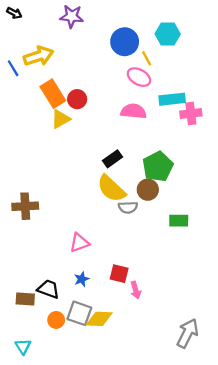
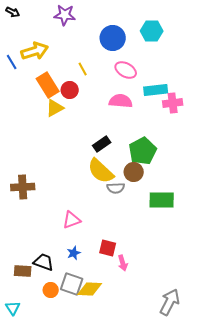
yellow line: (147, 58) -> (83, 69), moved
green rectangle: (179, 221) -> (162, 200), size x1.4
cyan triangle: (23, 346) -> (13, 308), moved

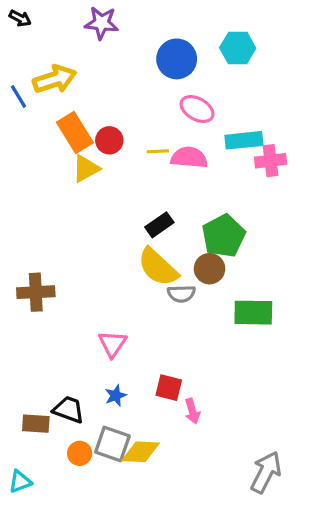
yellow line: (83, 69) -> (158, 151), moved, turned -64
pink triangle: (72, 220) -> (112, 344), turned -36
cyan triangle: (13, 308) -> (20, 482), turned 42

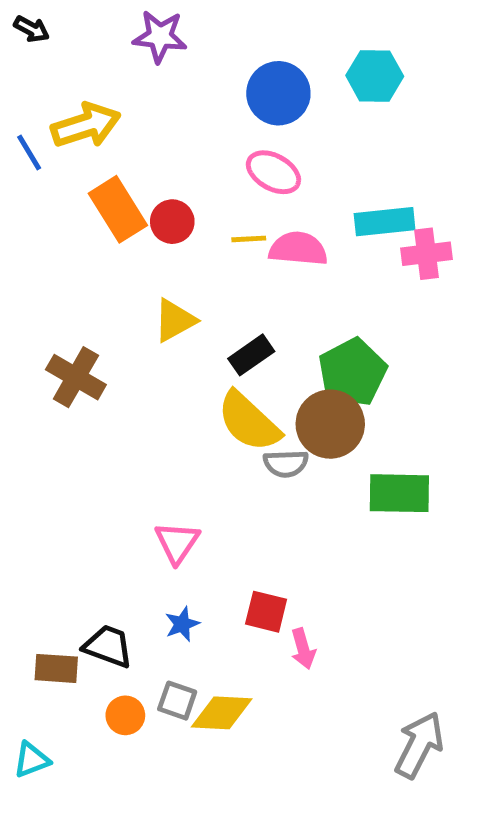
pink ellipse: (197, 109) -> (273, 172), moved
yellow triangle: (86, 168) -> (175, 320), moved
brown circle: (210, 269) -> (330, 424), size x1.4
brown cross: (36, 292) -> (76, 377), moved, turned 33
gray square: (112, 444) -> (177, 701), size x0.7

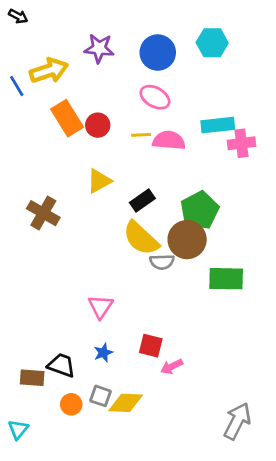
purple star: (160, 36) -> (99, 48), moved
pink arrow: (303, 649) -> (172, 367), turned 80
cyan triangle: (32, 760) -> (18, 429), turned -30

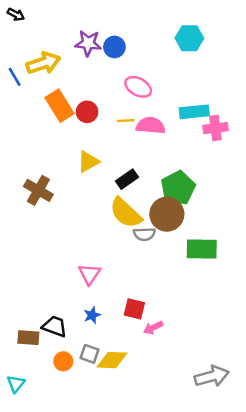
blue circle: (158, 53) -> (114, 47), moved, size x0.7
gray arrow: (237, 421) -> (212, 376), turned 48

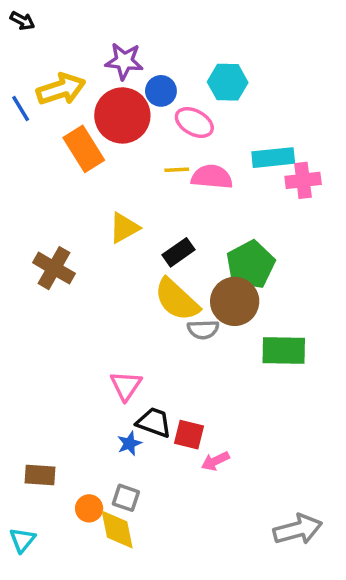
cyan hexagon: (189, 38) -> (228, 82), moved
blue circle: (114, 47) -> (161, 91), moved
red circle: (87, 112) -> (122, 115), moved, size x1.8
black trapezoid: (55, 326) -> (154, 422), moved
yellow diamond: (112, 360) -> (117, 529), moved, turned 76

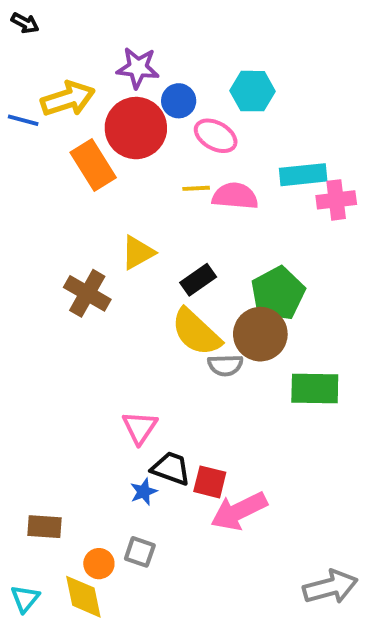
blue line: (21, 108) -> (23, 120), turned -44
brown cross: (54, 268) -> (87, 293), moved
pink arrow: (215, 461) -> (239, 511), size x1.8
yellow diamond: (117, 529) -> (83, 597), moved

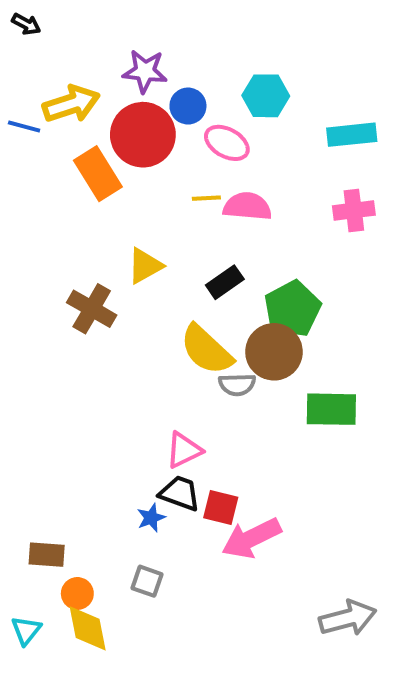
cyan rectangle: (303, 175) -> (352, 135), moved
black rectangle: (198, 280) -> (225, 282), moved
pink triangle: (140, 427) -> (184, 450), moved, turned 30
orange circle: (99, 564) -> (77, 594), moved

